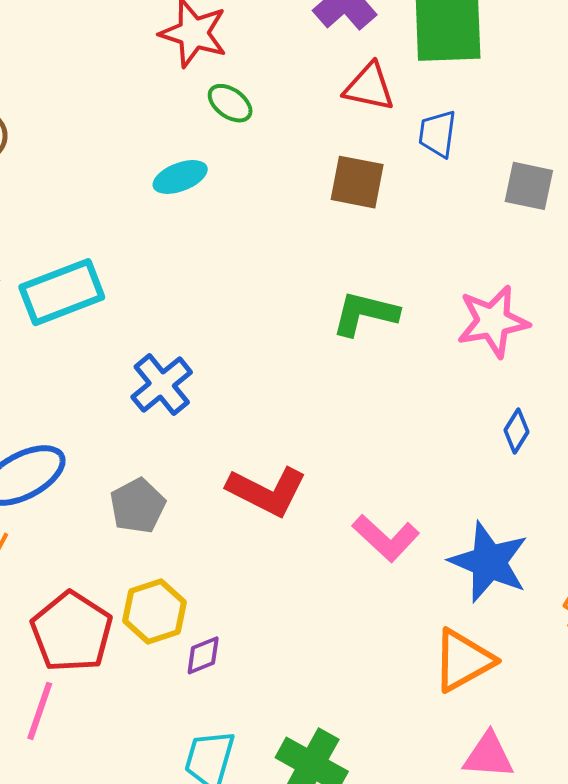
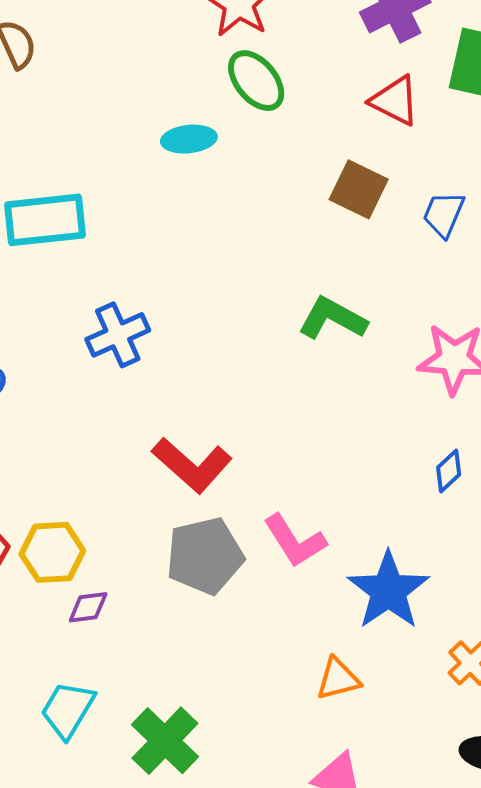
green ellipse: (230, 103) -> (256, 81), size x1.4
blue trapezoid: (437, 134) -> (444, 214), moved
gray pentagon: (138, 506) -> (205, 556), moved, size x1.4
orange triangle: (463, 660) -> (338, 679), size x0.7

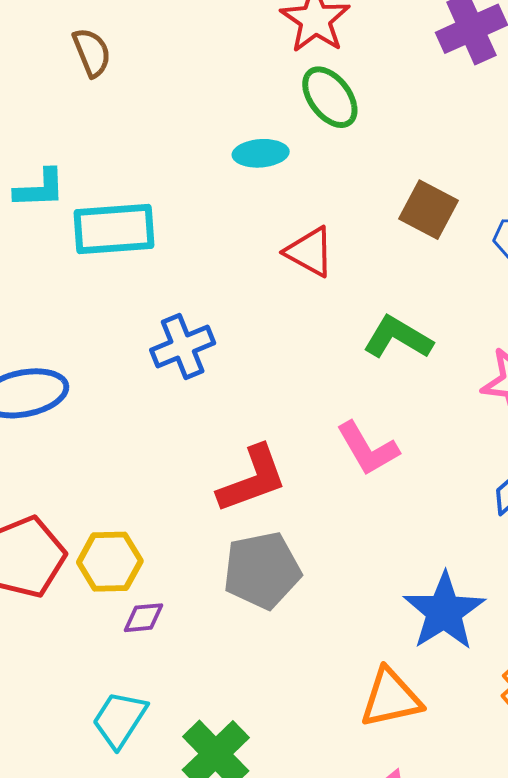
red triangle: (395, 101) -> (310, 252), moved
red L-shape: (192, 465) -> (252, 479), turned -64
pink L-shape: (295, 541) -> (368, 449), moved
orange triangle: (338, 679) -> (391, 698), size x1.4

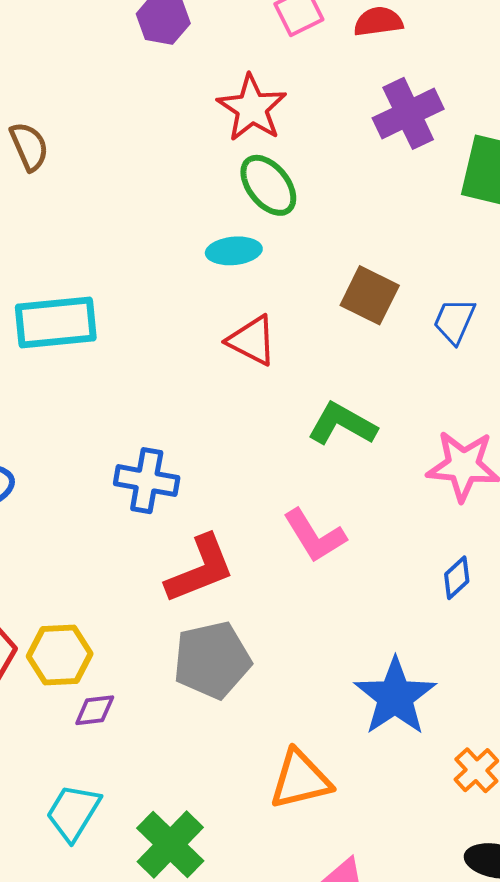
cyan ellipse: (261, 153) -> (234, 251), moved
blue cross: (183, 347) -> (147, 481), moved, turned 34
orange triangle: (391, 698) -> (300, 780), moved

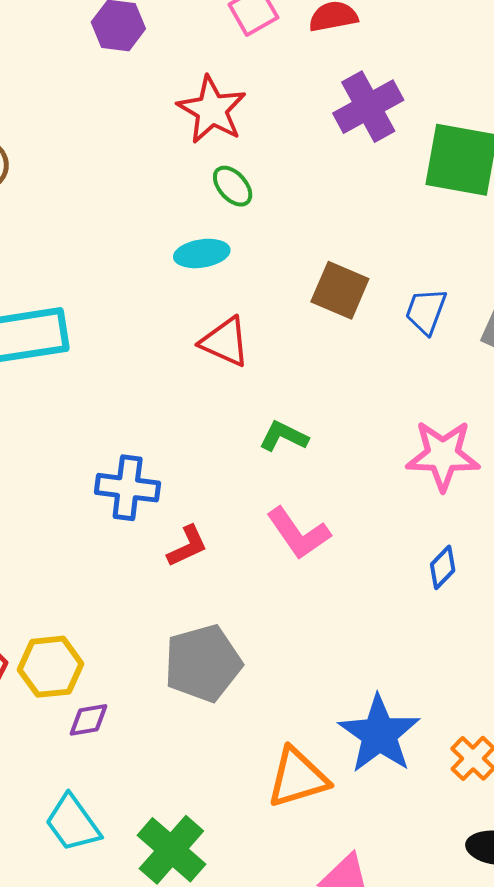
green ellipse: (268, 185) -> (233, 186), size x0.7
green L-shape: (342, 424) -> (284, 436), moved, size x0.7
red L-shape: (200, 569) -> (187, 546), moved, size x0.6
blue star: (395, 697) -> (379, 734), moved
cyan trapezoid: (73, 812) -> (73, 823), turned -64

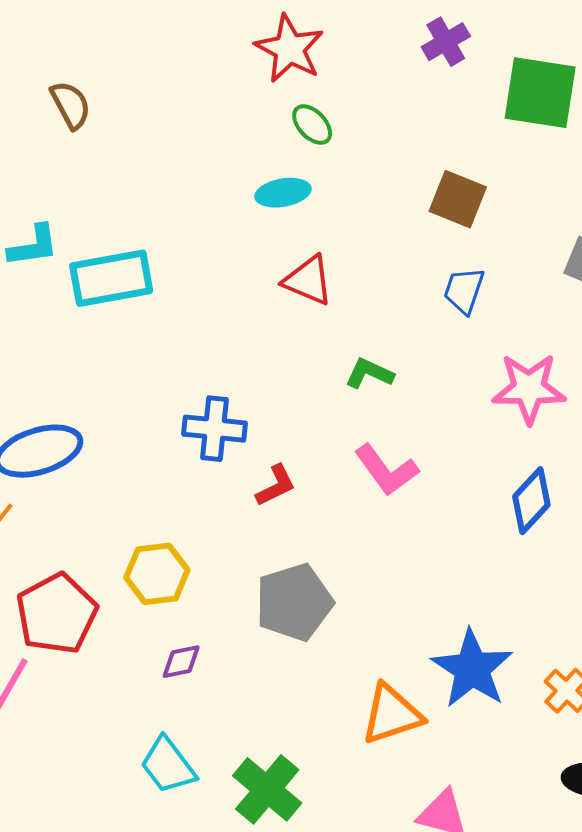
purple cross: (368, 107) -> (446, 42), size x0.7
brown square: (340, 290) -> (458, 199), moved
blue trapezoid: (426, 311) -> (464, 290), moved
blue diamond: (443, 567) -> (531, 501), size x1.5
yellow hexagon: (50, 667) -> (157, 574), moved

